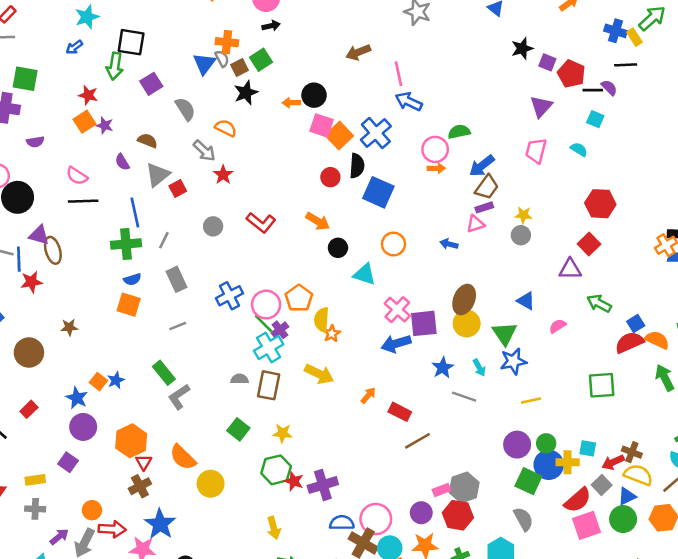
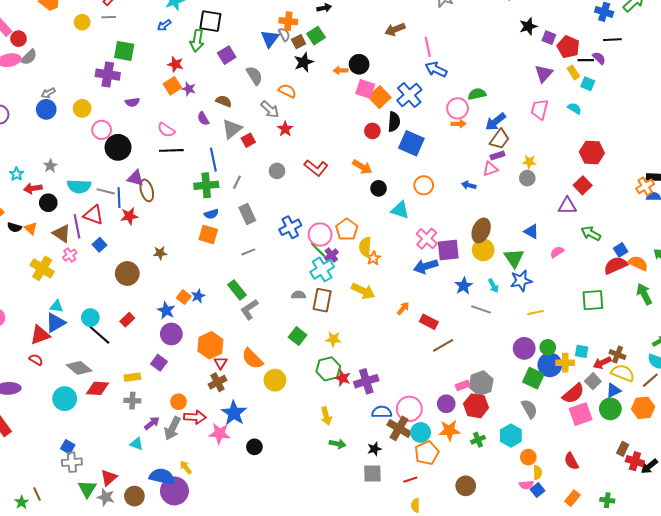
yellow rectangle: (634, 37) -> (573, 72), moved

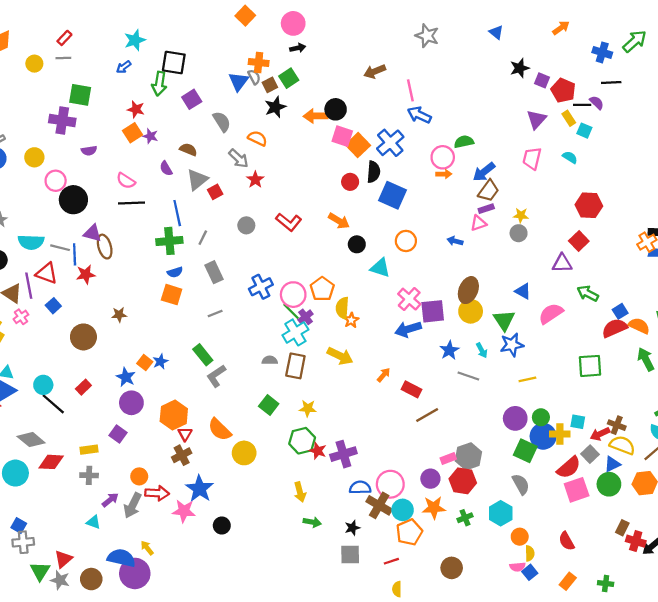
orange arrow: (341, 70) -> (316, 116), size x1.5
pink semicircle: (557, 252) -> (551, 314), size x1.6

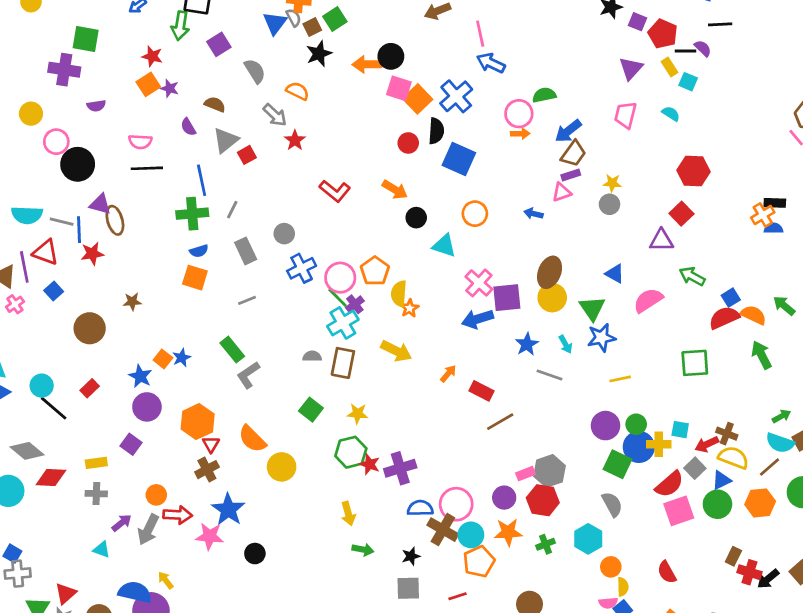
pink semicircle: (126, 181) -> (140, 142), turned -30
gray circle: (246, 225) -> (284, 234), moved

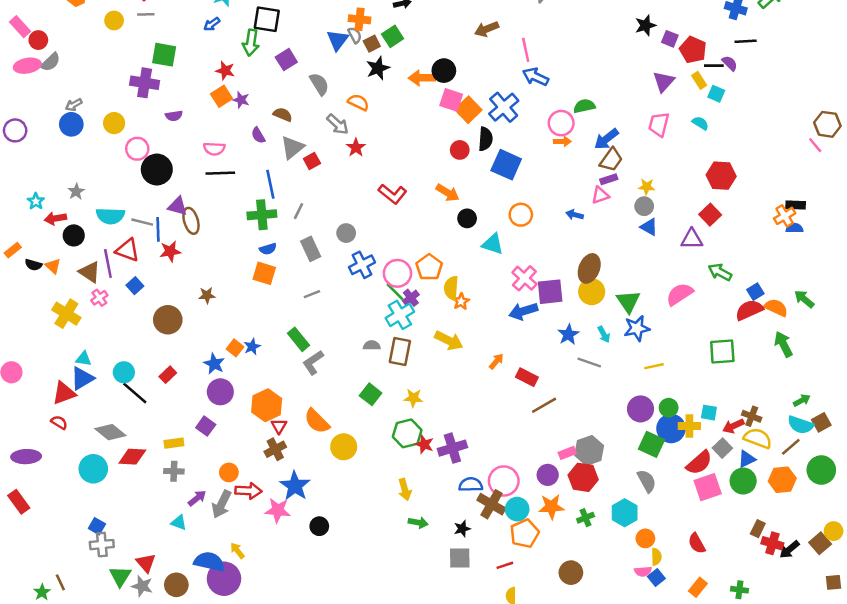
blue triangle: (615, 274) -> (649, 227), moved
red triangle: (66, 594) -> (146, 563), turned -30

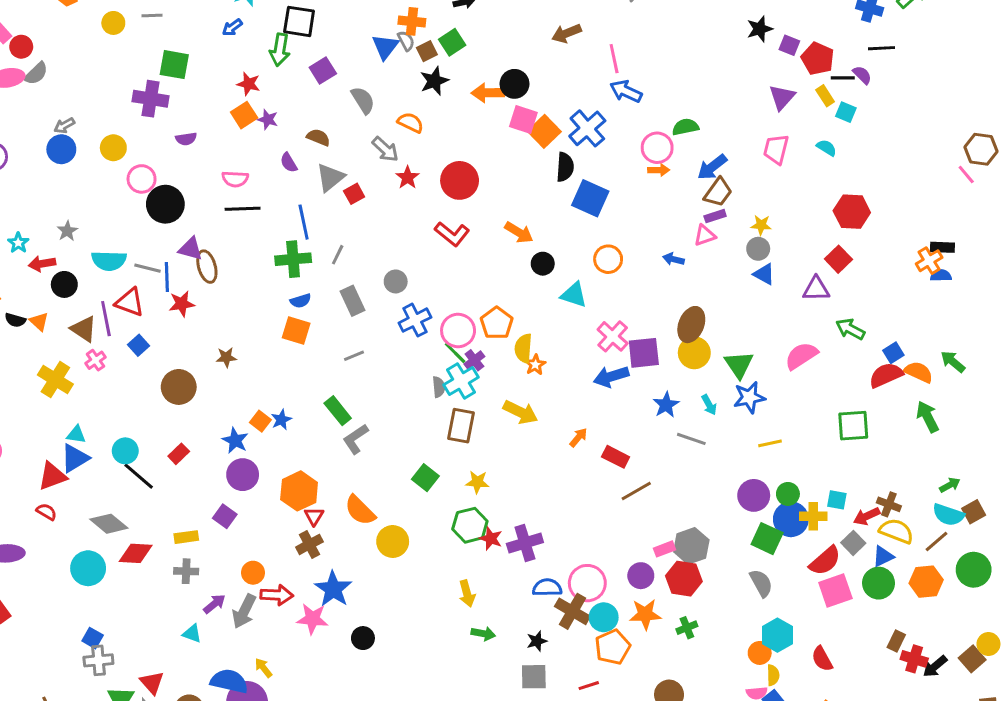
red circle: (460, 150) -> (460, 180), moved, size x1.6
gray semicircle: (372, 345) -> (439, 387), moved, turned 84
cyan hexagon: (625, 513) -> (777, 635), moved

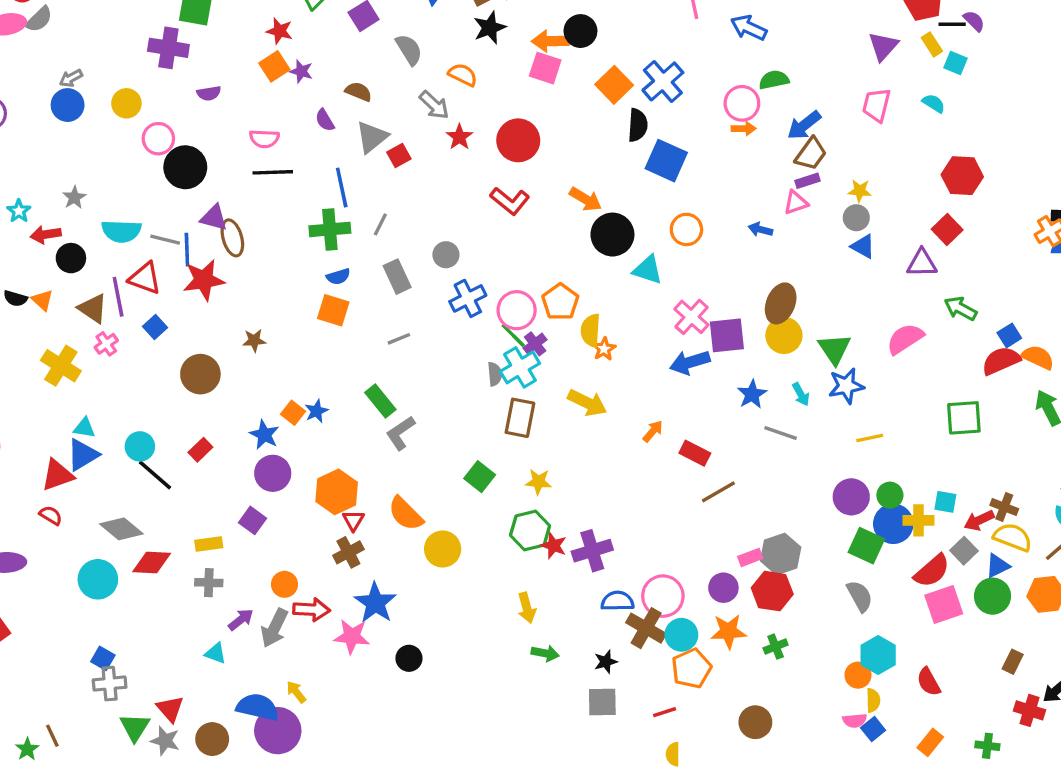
blue arrow: (626, 91) -> (749, 28), moved
pink square: (523, 120) -> (545, 68), moved
black circle: (543, 264) -> (612, 235), size x1.6
red star: (182, 304) -> (204, 280), size x1.4
red cross: (914, 659) -> (1029, 710), moved

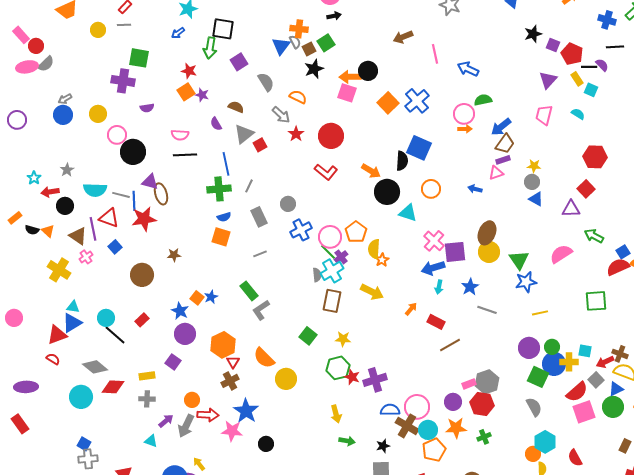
black semicircle: (638, 125) -> (402, 161), moved
cyan arrow: (801, 394) -> (439, 287), moved, turned 40

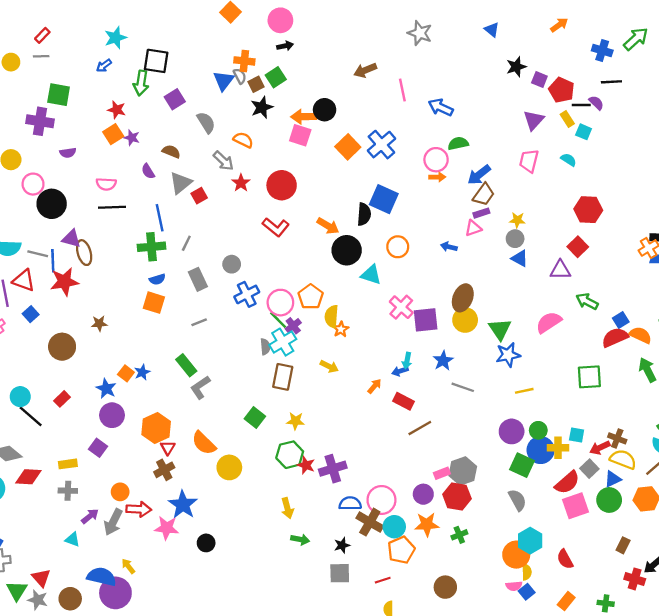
blue arrow: (433, 268) -> (400, 371), moved, size x0.6
yellow arrow: (372, 292) -> (329, 366), size x0.7
orange circle: (533, 454) -> (516, 555), size x1.5

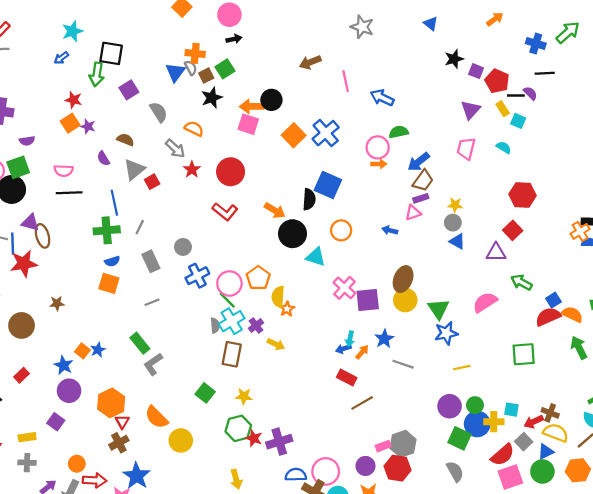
green square: (59, 95) -> (18, 167), moved, turned -30
purple cross: (293, 326) -> (256, 325), moved
orange arrow: (374, 386) -> (362, 352), moved

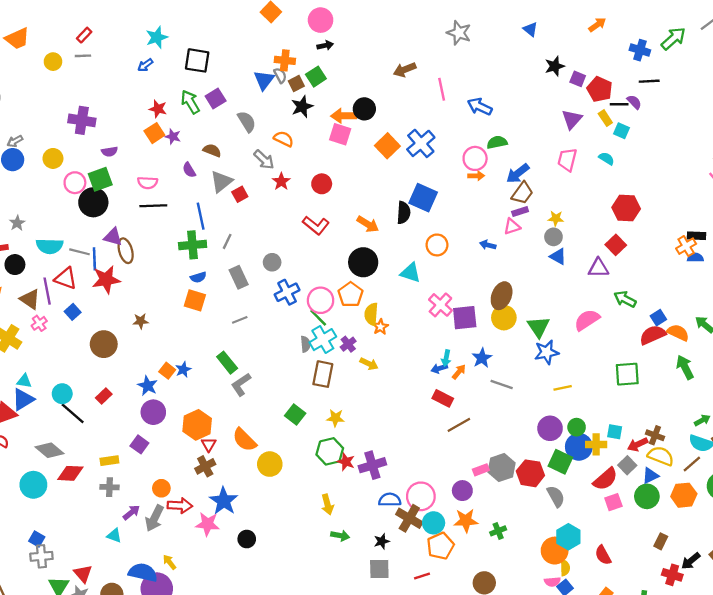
green arrow: (97, 74) -> (190, 102), moved, turned 140
red circle: (231, 172) -> (322, 184), size x0.7
black circle: (292, 234) -> (363, 262), moved
red hexagon: (398, 468) -> (530, 473), moved
pink square: (510, 477) -> (613, 502), size x0.7

